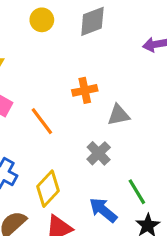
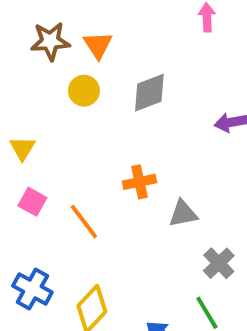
gray cross: (99, 153) -> (219, 263), moved

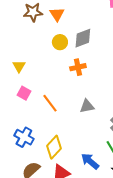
yellow circle: (84, 91) -> (60, 42), moved
orange cross: (139, 182) -> (78, 67), moved
gray triangle: (183, 214) -> (87, 106), moved

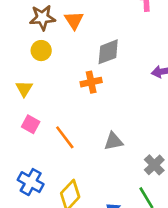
yellow circle: (60, 42) -> (41, 51), moved
orange cross: (78, 67) -> (91, 82), moved

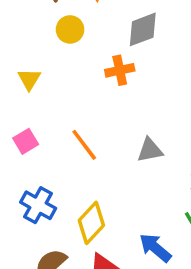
yellow circle: (41, 51) -> (70, 29), moved
pink square: (31, 124) -> (26, 141), moved, turned 30

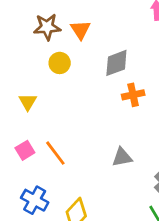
orange cross: (120, 70) -> (133, 95), moved
orange line: (84, 145) -> (55, 153), moved

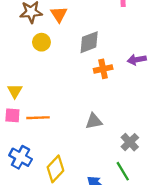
yellow triangle: (28, 102) -> (15, 91), moved
pink square: (25, 150) -> (12, 115), turned 35
orange line: (55, 153) -> (38, 118), turned -55

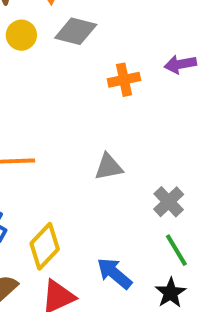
gray diamond: (89, 42) -> (76, 31), moved, turned 35
green line: (123, 171) -> (176, 250), moved

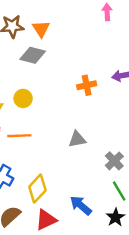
gray diamond: (76, 31) -> (33, 55), moved
yellow circle: (21, 35) -> (23, 98), moved

